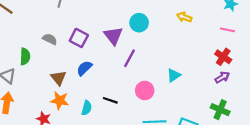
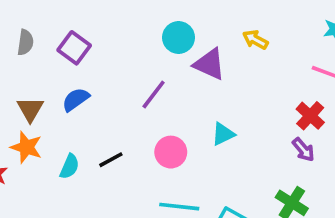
purple triangle: (113, 36) -> (209, 64), moved, turned -36
gray semicircle: (50, 39) -> (25, 42), turned 64
purple arrow: (222, 77) -> (303, 150), turned 72
black line: (110, 100) -> (111, 160), turned -56

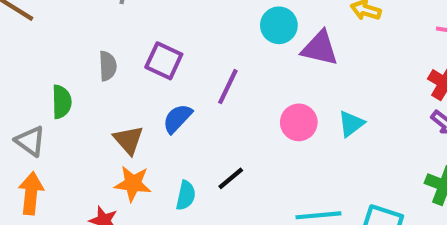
purple line: (154, 94) -> (228, 87), moved
pink circle: (171, 152) -> (299, 122), moved

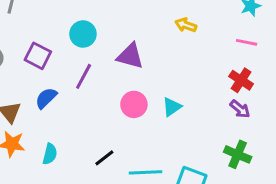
cyan circle: (279, 25) -> (83, 34), moved
purple triangle: (320, 48) -> (130, 56), moved
black line: (231, 178) -> (104, 158), moved

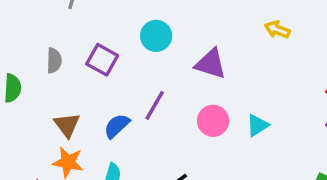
purple line: (84, 76) -> (155, 105), moved
blue semicircle: (46, 98) -> (117, 126), moved

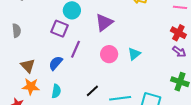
purple square: (102, 60) -> (60, 29), moved
purple triangle: (211, 64) -> (104, 22), turned -48

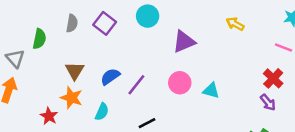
purple square: (60, 29) -> (105, 23), moved
purple line: (75, 49) -> (136, 85), moved
cyan triangle: (134, 54) -> (211, 90), turned 40

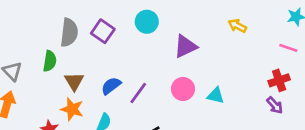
gray semicircle: (72, 23) -> (69, 33), size x1.5
green semicircle: (39, 39) -> (50, 61), moved
red cross: (273, 78) -> (279, 80), turned 30

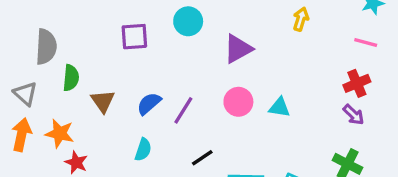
yellow arrow: (237, 26) -> (301, 19), turned 84
purple square: (103, 31) -> (134, 37), turned -35
gray semicircle: (69, 33) -> (46, 47), moved
orange star: (72, 109) -> (60, 133), moved

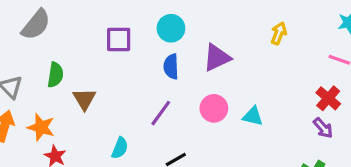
gray semicircle: (46, 47) -> (36, 25), moved, turned 32
red cross: (357, 83) -> (328, 98), turned -30
blue semicircle: (149, 104) -> (171, 67), moved, turned -55

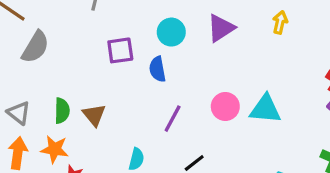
purple triangle: (217, 58) -> (221, 28), moved
blue semicircle: (171, 67) -> (157, 69), moved
green semicircle: (55, 75) -> (62, 111), moved
cyan triangle: (253, 116) -> (265, 109), size x1.5

